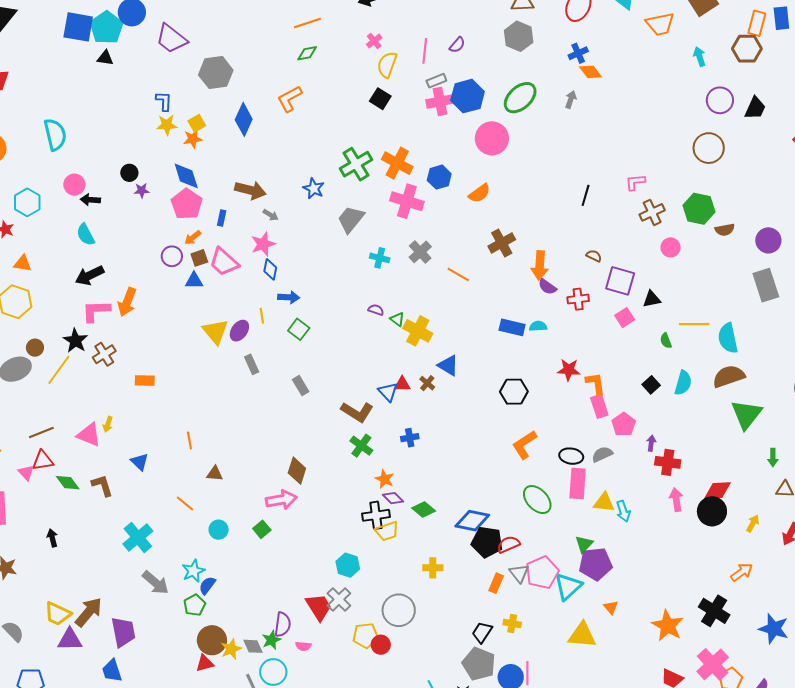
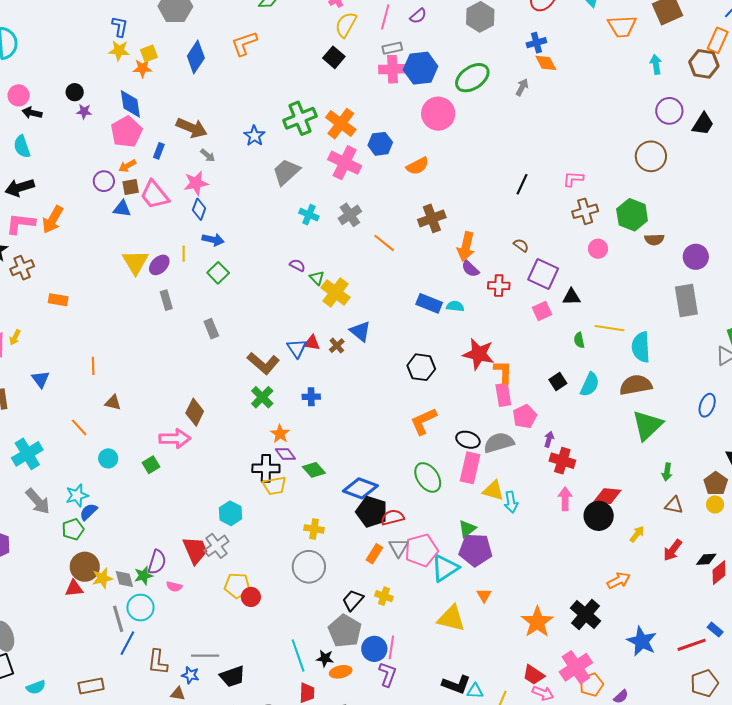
red star: (569, 370) -> (479, 354), size x1.4
gray semicircle: (602, 454) -> (499, 443), size x1.4
gray circle: (399, 610) -> (309, 567), moved

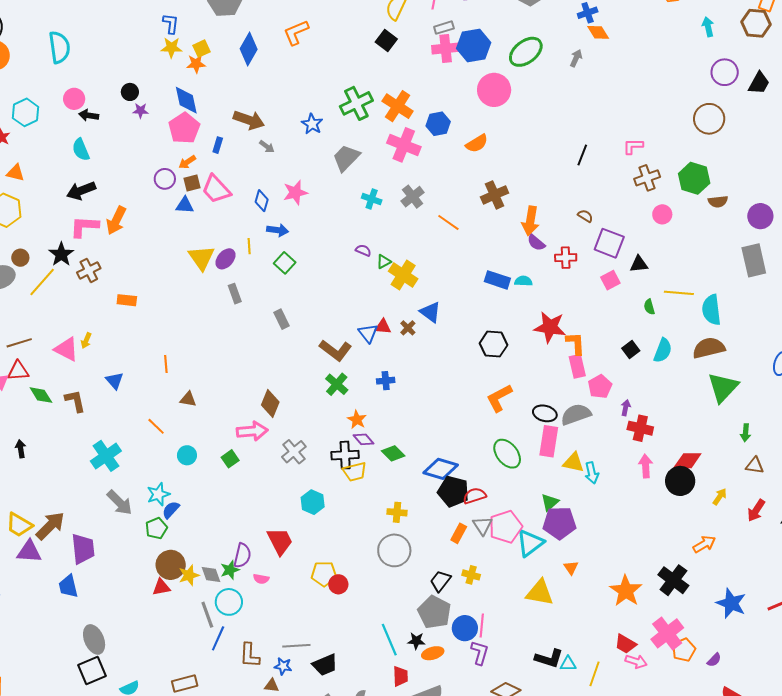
pink star: (196, 183) -> (295, 193), moved
green triangle: (317, 278) -> (384, 262), turned 49
gray cross: (216, 546) -> (294, 452), moved

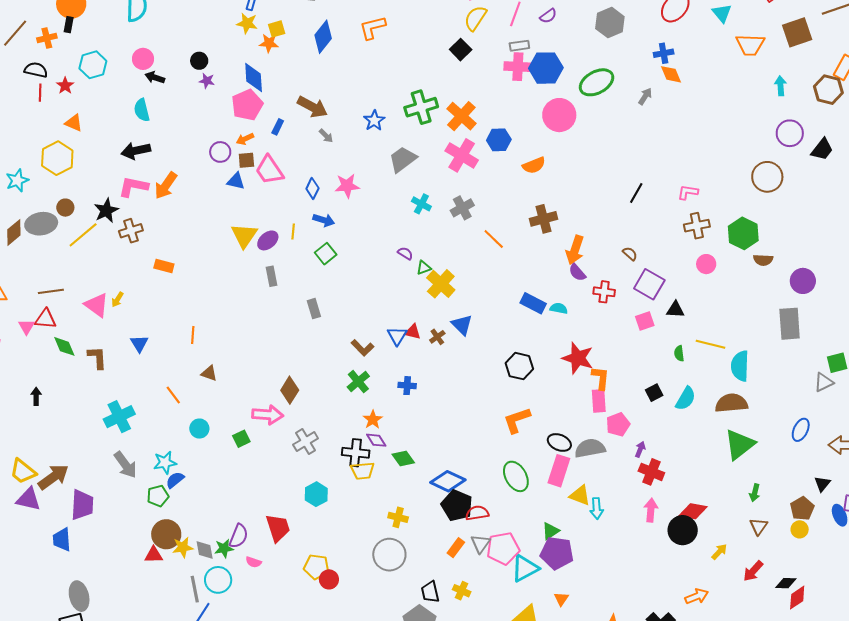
brown L-shape: (336, 350) -> (362, 348), size x0.7
brown triangle: (755, 465) -> (759, 526), turned 48
black trapezoid: (440, 581) -> (430, 592), turned -60

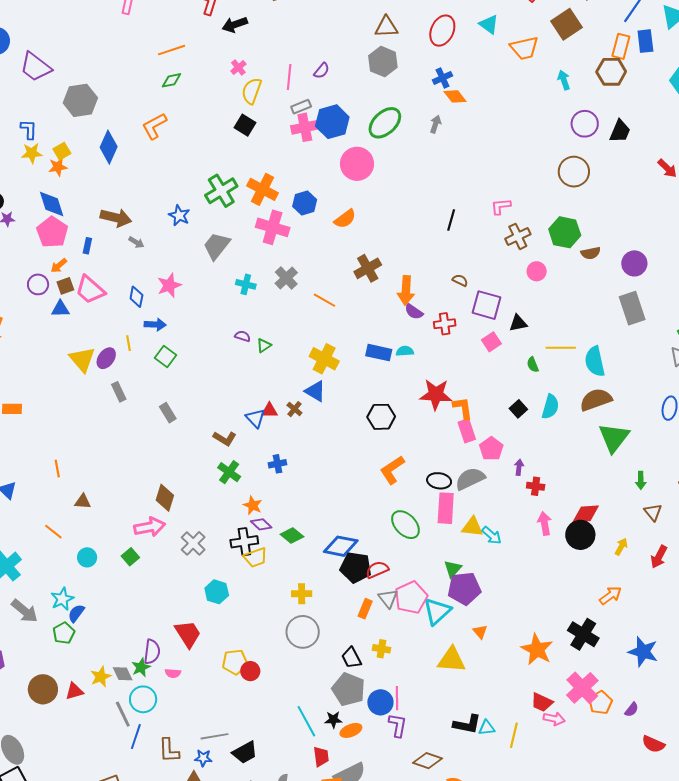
yellow cross: (441, 284) -> (324, 359), moved
red cross: (651, 472) -> (536, 486), size x0.7
cyan arrow: (597, 509) -> (492, 535), turned -30
brown circle: (166, 534) -> (43, 689), moved

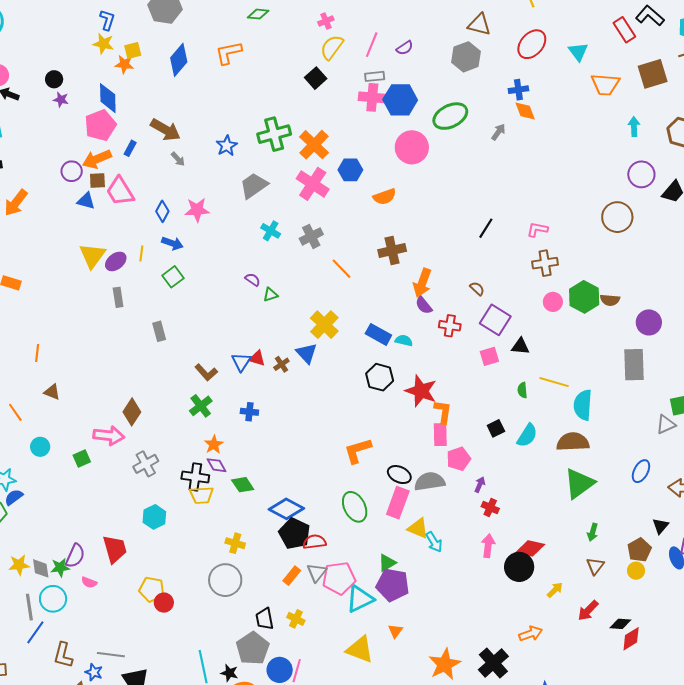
green hexagon: (565, 232) -> (584, 297), moved
orange arrow: (59, 266) -> (97, 159), size x1.6
black hexagon: (381, 417) -> (380, 377), moved

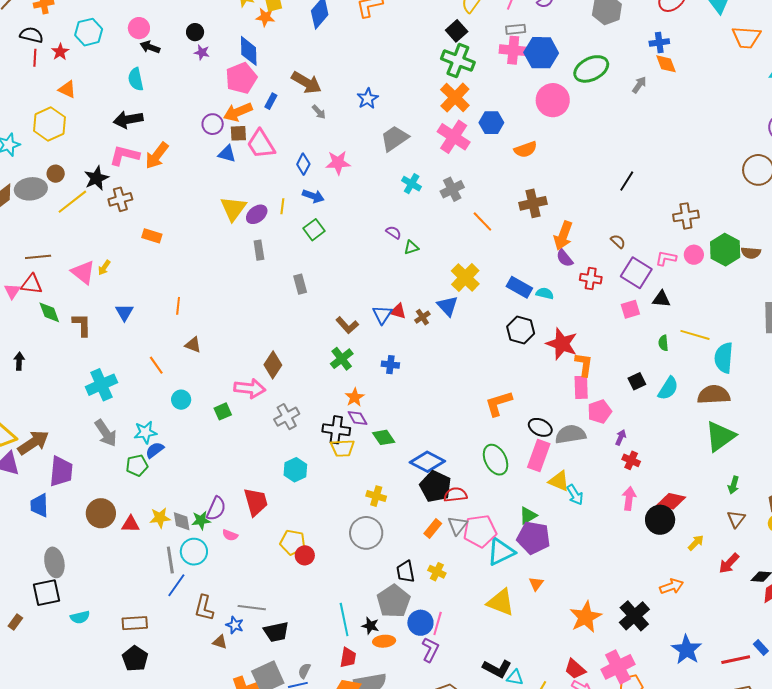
green cross: (274, 134) -> (458, 60), moved, turned 36
pink L-shape: (537, 229) -> (666, 258), moved

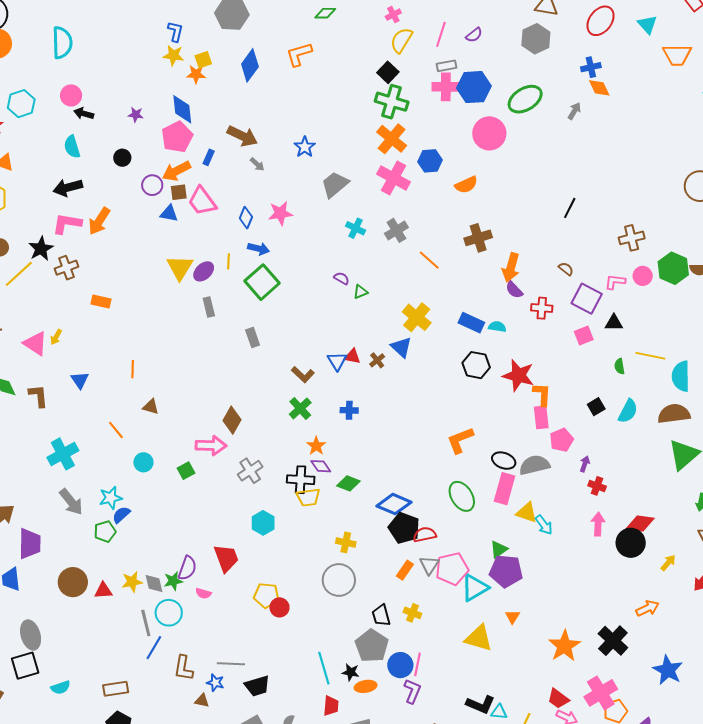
black circle: (195, 32) -> (122, 158), moved
green square: (314, 230) -> (262, 282), size x1.6
green diamond: (384, 437) -> (348, 483), turned -30

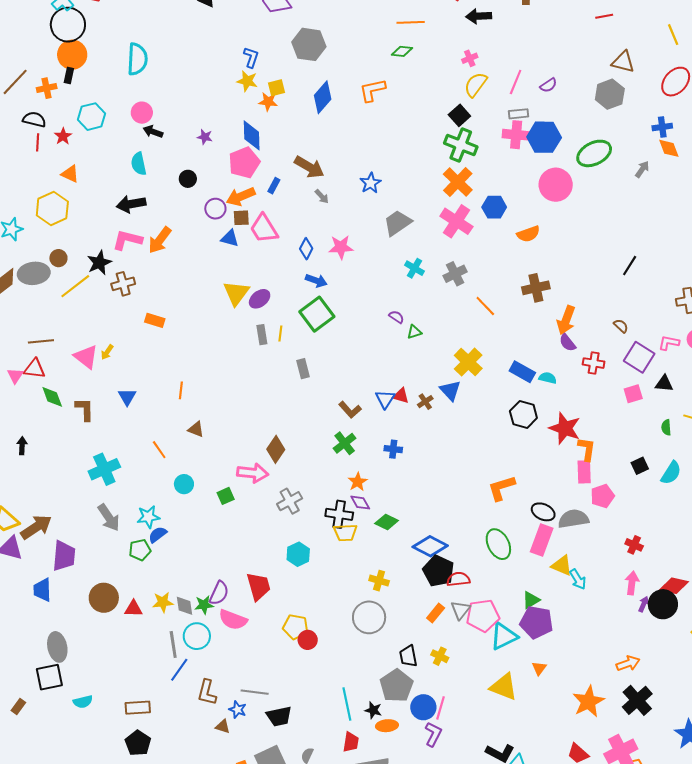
yellow line: (228, 261) -> (280, 334), moved
purple arrow: (585, 464) -> (644, 604), moved
pink semicircle: (203, 593) -> (233, 620), size x1.8
orange arrow: (648, 608) -> (628, 663), moved

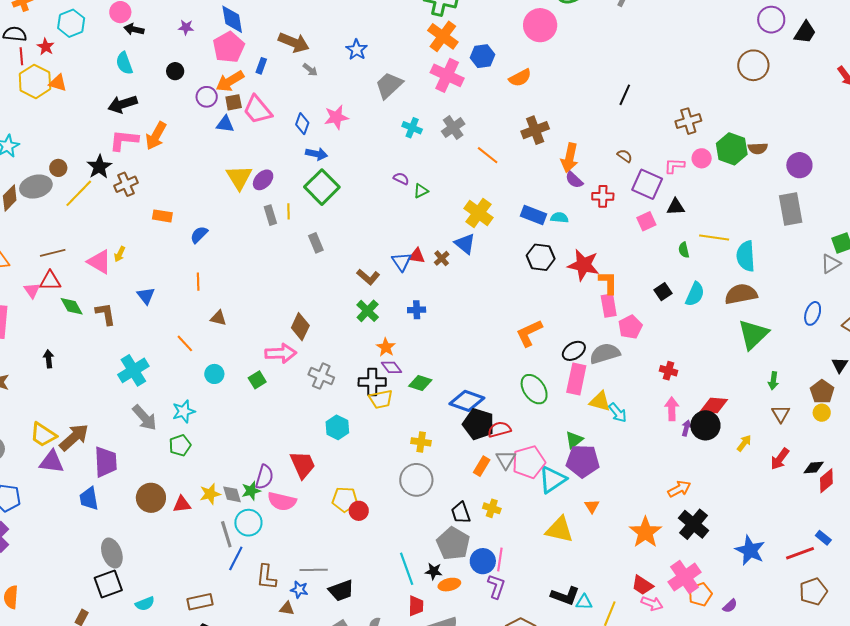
yellow hexagon: (52, 209) -> (35, 81), moved
gray cross: (290, 501) -> (321, 376), turned -30
black ellipse: (543, 512) -> (574, 351), turned -50
blue semicircle: (158, 535) -> (199, 235), moved

